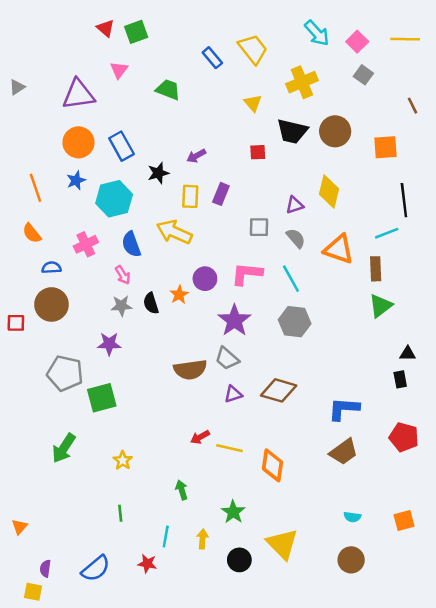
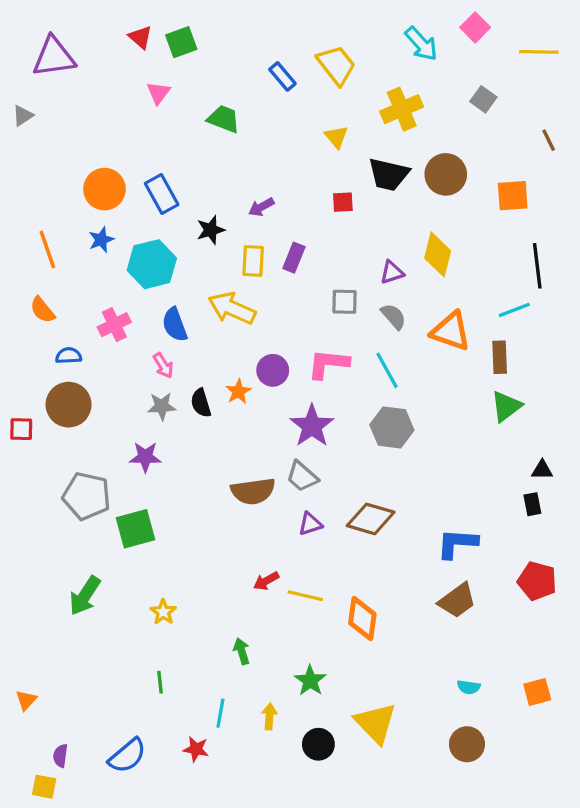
pink square: (357, 42) -> (475, 27), moved
purple triangle: (78, 94) -> (54, 57), moved

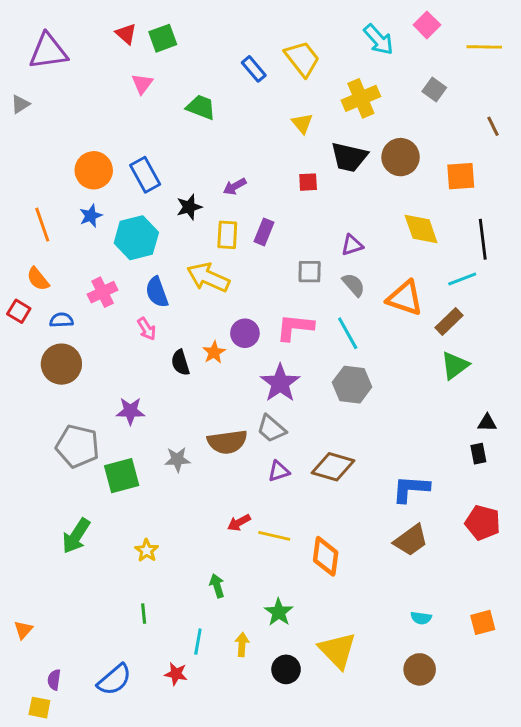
yellow diamond: (438, 254) -> (421, 229), moved, turned -33
brown rectangle: (500, 357) -> (449, 321), turned 48
gray star: (162, 406) -> (177, 459), moved
red square: (21, 429) -> (19, 311), moved, turned 30

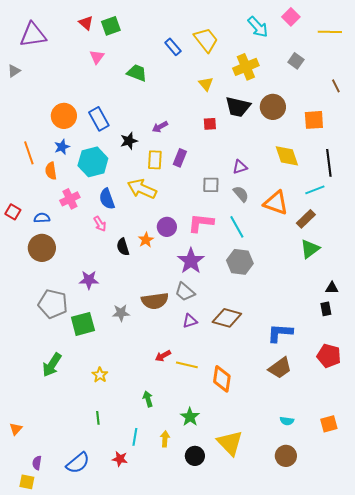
orange semicircle: (38, 279) -> (51, 171), moved, turned 30

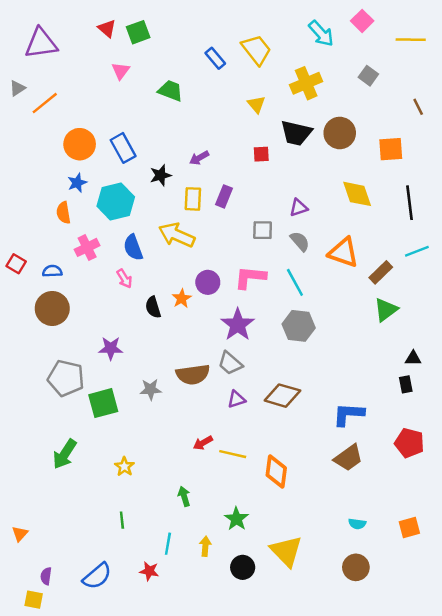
orange line: (29, 153) -> (45, 103), moved, turned 70
cyan line: (315, 190) -> (417, 251), moved

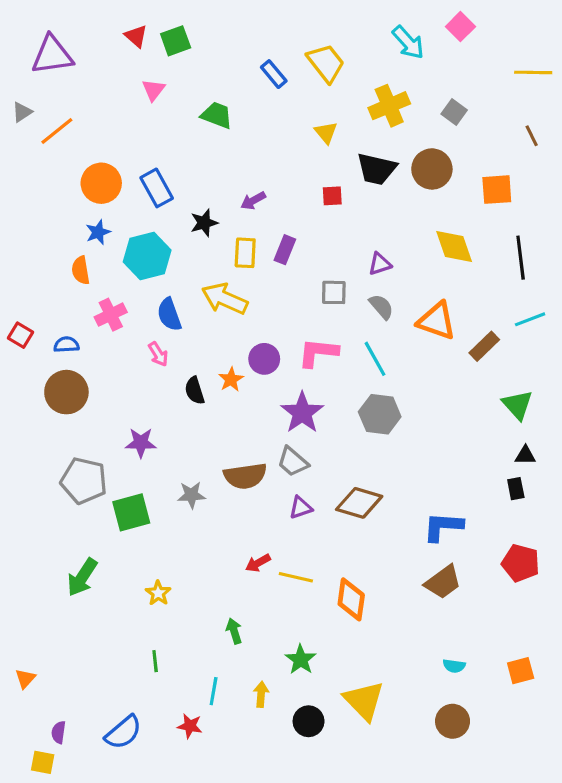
yellow line: (411, 40) -> (533, 72), moved
gray square: (368, 76) -> (454, 112), moved
green triangle: (386, 310) -> (517, 405), moved, turned -35

